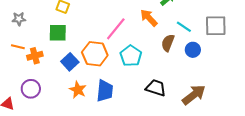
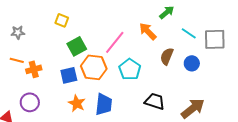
cyan line: (184, 27) -> (189, 33), moved
green square: (58, 33) -> (77, 46), moved, turned -30
blue square: (70, 62) -> (69, 75), turned 30

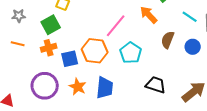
green square: (77, 46) -> (51, 25), moved
orange cross: (34, 69) -> (49, 48), moved
purple circle: (30, 102) -> (45, 86), moved, size x1.4

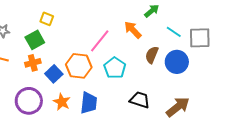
blue circle: (193, 47) -> (177, 62), size x1.5
blue square: (70, 59) -> (54, 74), turned -30

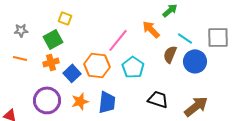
cyan line: (174, 32) -> (185, 38), moved
orange star: (62, 102) -> (80, 101), turned 30

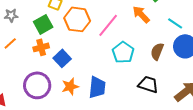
brown semicircle: (170, 54) -> (157, 51), moved
orange line: (20, 58) -> (10, 43), turned -56
orange hexagon: (97, 65) -> (77, 19), moved

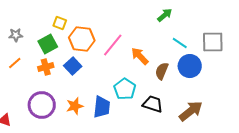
orange arrow: (141, 14) -> (140, 56), moved
cyan pentagon: (123, 52) -> (125, 89), moved
blue square: (62, 58) -> (73, 66), moved

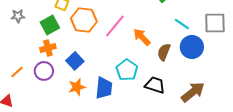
orange line: (15, 63) -> (17, 72), moved
blue square: (73, 66) -> (75, 61), moved
purple circle: (42, 105) -> (44, 71), moved, size x0.7

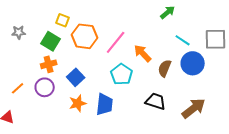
green square: (50, 25) -> (51, 41), turned -30
cyan pentagon: (127, 70) -> (122, 74), moved

